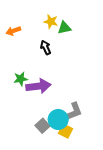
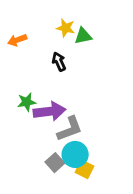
gray L-shape: (73, 112) -> (70, 129), moved

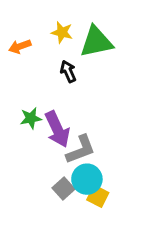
yellow star: (66, 28) -> (62, 32), moved
green triangle: (83, 36) -> (96, 42), size x1.6
purple arrow: (50, 111) -> (57, 129), turned 72

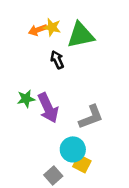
orange arrow: (20, 46) -> (38, 30), moved
gray L-shape: (81, 149) -> (91, 117), moved
gray square: (64, 188) -> (53, 175), moved

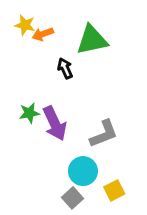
yellow star: (52, 27) -> (25, 25), moved
yellow square: (82, 164) -> (114, 190), moved, turned 36
gray square: (53, 175) -> (73, 198), moved

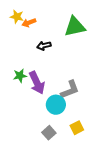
green triangle: (92, 40) -> (75, 27), moved
black arrow: (65, 68) -> (44, 46), turned -80
cyan circle: (83, 171) -> (56, 105), moved

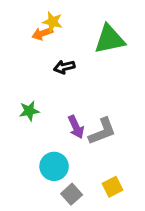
yellow star: (17, 17) -> (53, 22), moved
purple arrow: (37, 83) -> (76, 127), moved, size x0.7
cyan circle: (56, 105) -> (54, 166), moved

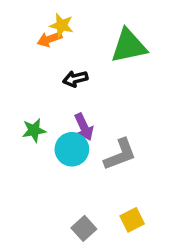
purple arrow: (76, 127) -> (84, 127), moved
cyan circle: (54, 166) -> (72, 149), moved

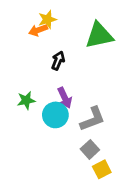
yellow star: (62, 25) -> (47, 19), turned -30
black arrow: (75, 79) -> (58, 61), turned 126
gray square: (84, 228) -> (90, 149), moved

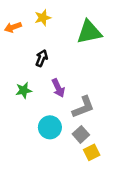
orange arrow: (38, 30) -> (13, 27), moved
black arrow: (58, 61) -> (42, 58), moved
cyan circle: (55, 115) -> (50, 127), moved

